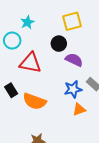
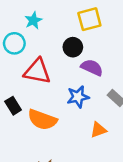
blue star: (73, 89) -> (78, 97), moved

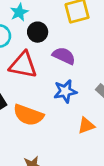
black circle: (73, 47) -> (38, 32), moved
purple semicircle: (92, 68) -> (64, 56), moved

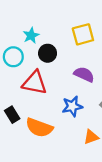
purple semicircle: (64, 56) -> (84, 74), moved

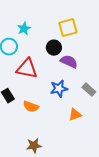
black circle: (48, 53) -> (54, 48), moved
orange semicircle: (39, 128) -> (31, 107), size x0.7

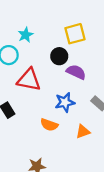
orange semicircle: (31, 107) -> (49, 125), moved

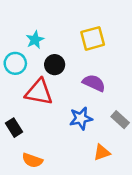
black circle: (59, 56) -> (55, 65), moved
orange semicircle: (49, 125) -> (32, 160), moved

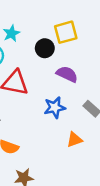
black circle: (55, 65) -> (45, 48), moved

